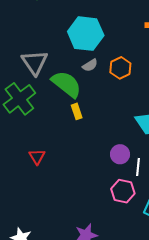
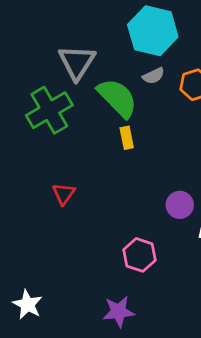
pink hexagon: (123, 191) -> (139, 255), moved

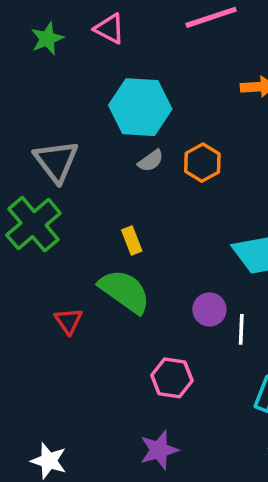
green semicircle: (117, 98) -> (125, 291), moved

